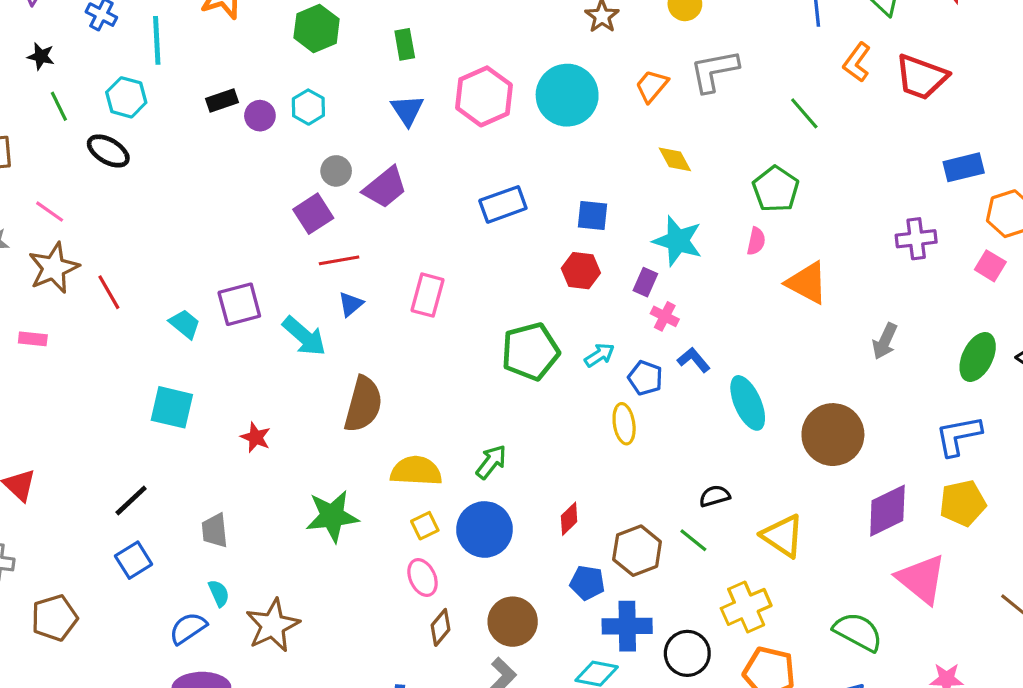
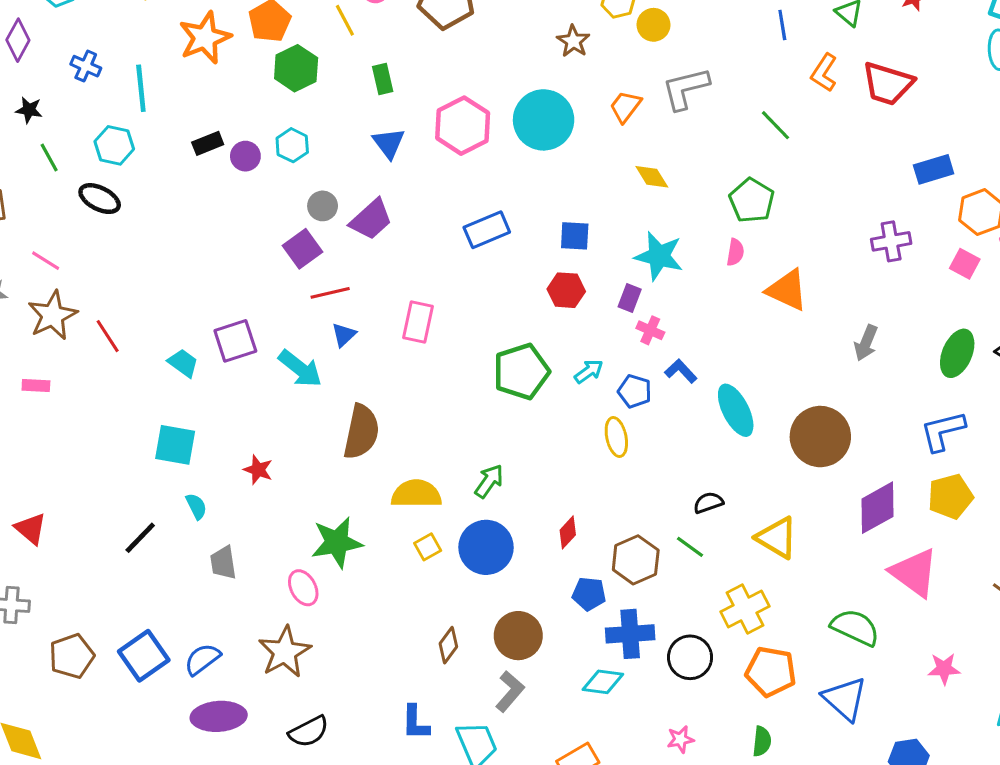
blue square: (134, 560) -> (144, 656), moved, size x1.4
pink ellipse: (423, 578) -> (303, 588), moved
cyan semicircle: (219, 593) -> (196, 506), moved

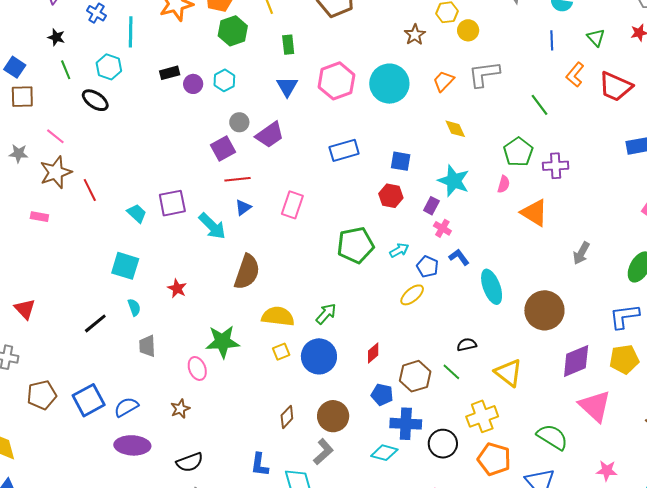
purple cross: (891, 241) -> (556, 166), moved
yellow ellipse: (616, 437) -> (412, 295), turned 55
brown star: (285, 652) -> (180, 409), size x0.6

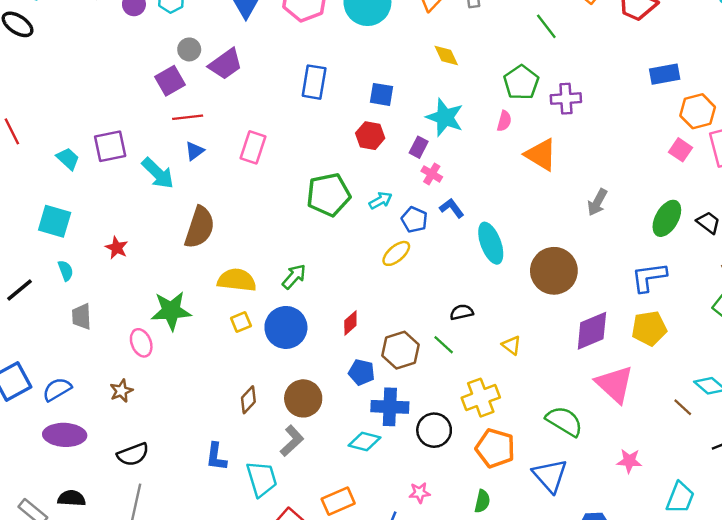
blue rectangle: (344, 150) -> (314, 82), turned -64
yellow triangle: (508, 373) -> (511, 345), size x0.6

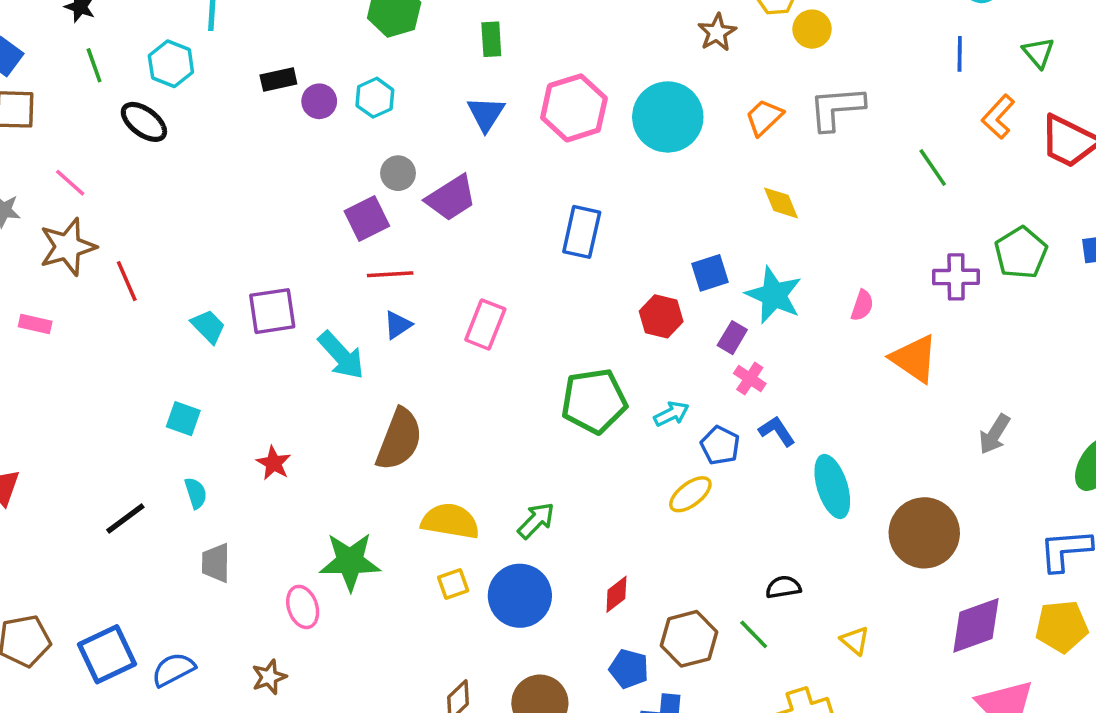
green pentagon: (521, 82) -> (1021, 253), moved
blue square: (381, 94) -> (710, 273), moved, turned -30
cyan square: (55, 221) -> (183, 419), size x0.7

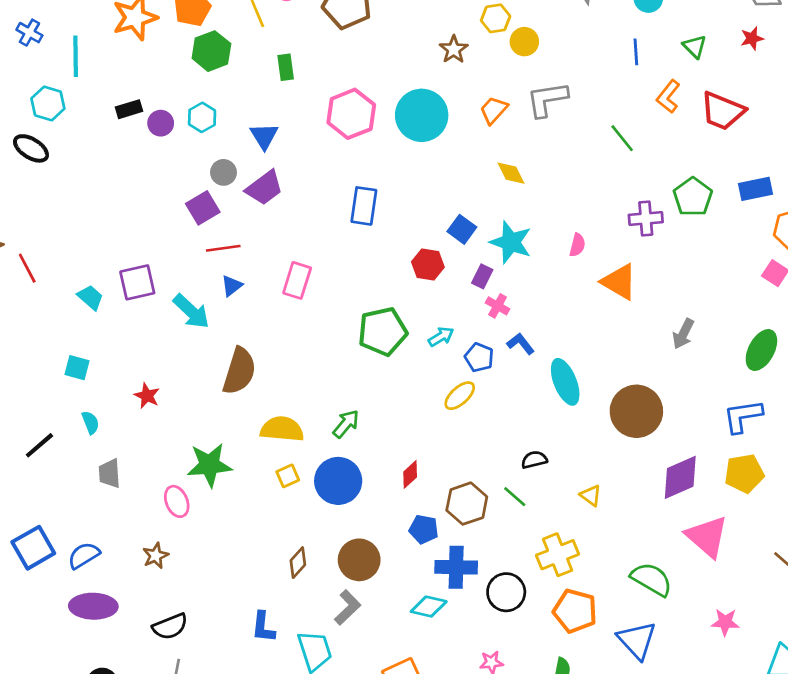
blue triangle: (486, 114) -> (264, 136), moved
blue square: (710, 273) -> (462, 229), turned -32

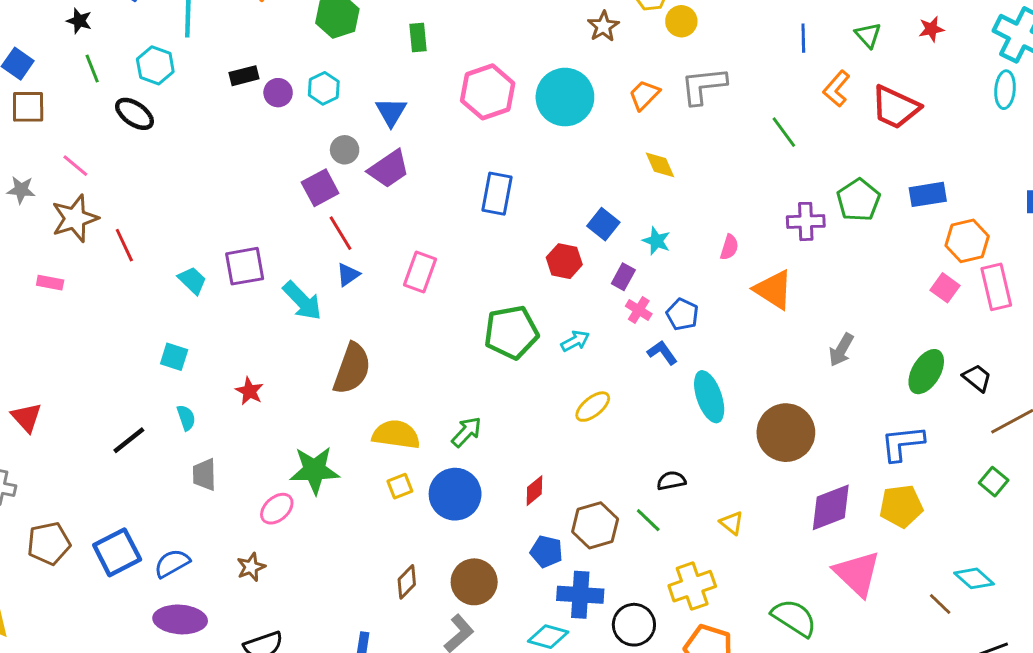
cyan star: (511, 242) -> (656, 241), size x0.6
red line: (223, 248) -> (341, 233), turned 64
blue pentagon: (479, 357) -> (682, 314), moved
pink ellipse: (177, 501) -> (277, 509), turned 68

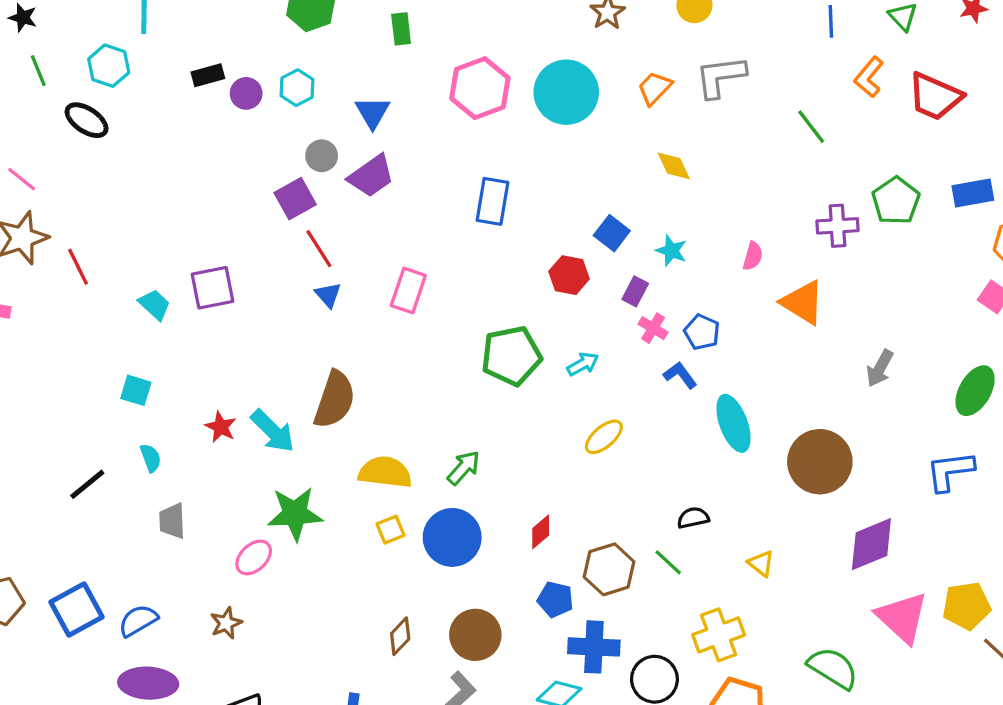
blue triangle: (348, 275) -> (328, 295), turned -35
cyan arrow: (302, 301) -> (273, 431), moved
yellow pentagon: (901, 506) -> (967, 606), moved

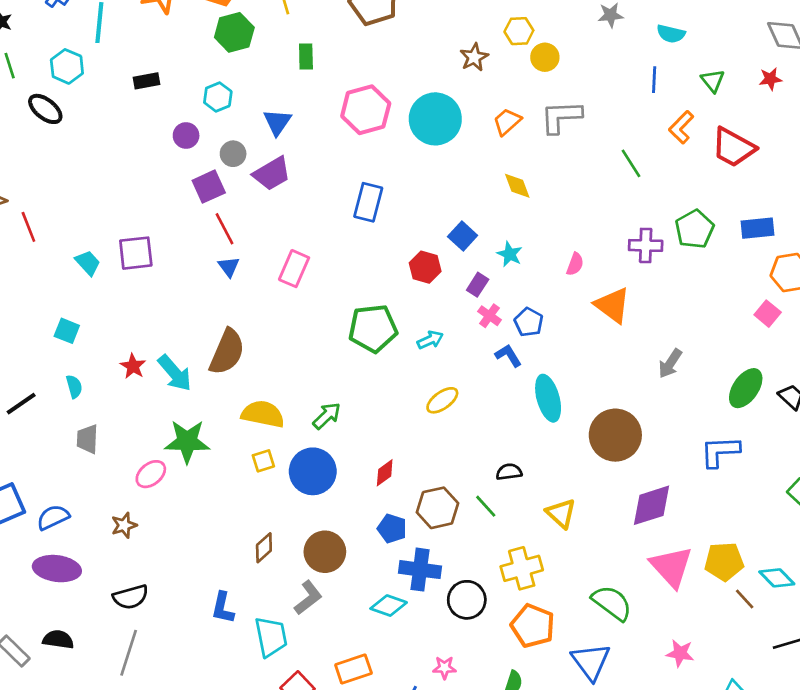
purple circle: (246, 93) -> (186, 136), moved
yellow triangle: (761, 563) -> (561, 513), size x1.4

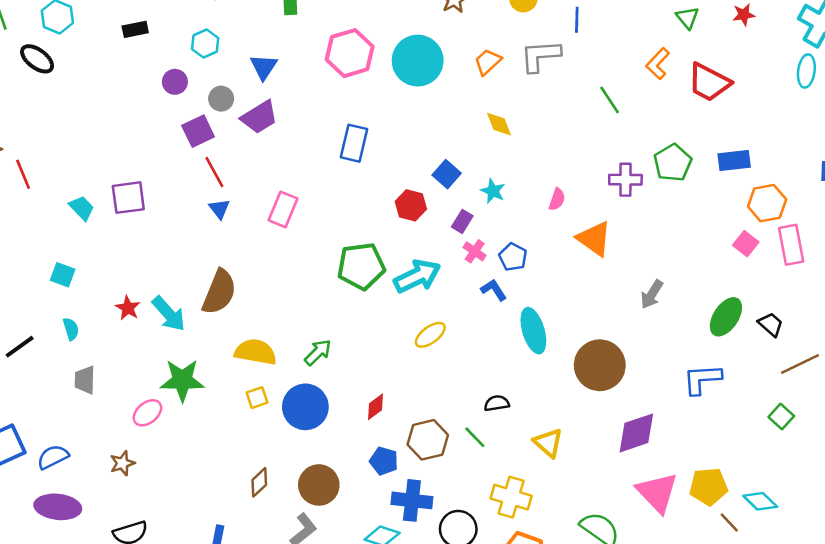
blue line: (654, 80) -> (577, 20), moved
cyan arrow: (430, 340) -> (417, 276), size x1.8
yellow cross: (522, 568) -> (511, 497), turned 33

